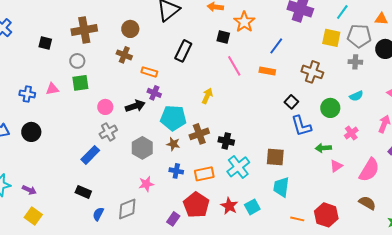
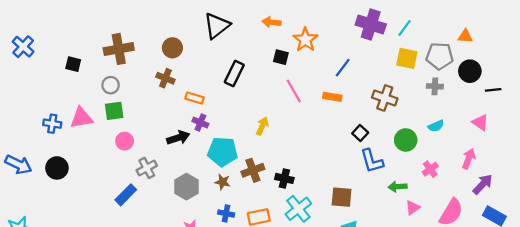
cyan line: (342, 12) -> (405, 28), moved
pink triangle: (52, 89) -> (81, 118), size x1.5
pink circle: (105, 107) -> (125, 141), moved

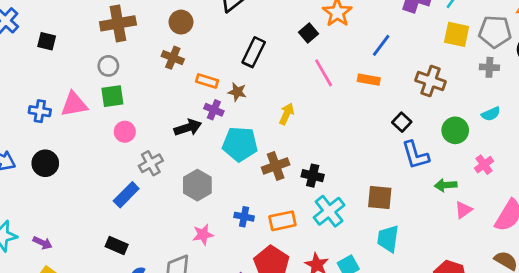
black square: (281, 57) -> (308, 33), turned 35
black square: (73, 64) -> (47, 41), moved
brown star: (223, 182) -> (237, 92), moved

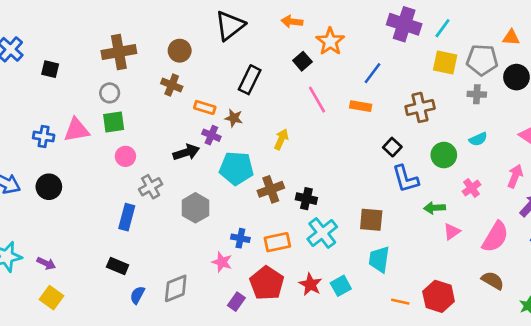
brown cross: (431, 81) -> (420, 107), turned -32
blue rectangle: (126, 195) -> (127, 217), turned -30
pink star: (203, 235) -> (222, 262), moved, turned 30

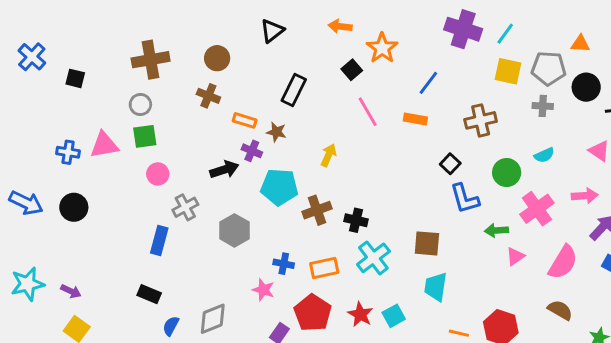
black triangle: (230, 26) -> (272, 31), size x0.7
pink arrow: (515, 176) -> (585, 196), turned 65
pink cross: (472, 188) -> (537, 209), size x1.6

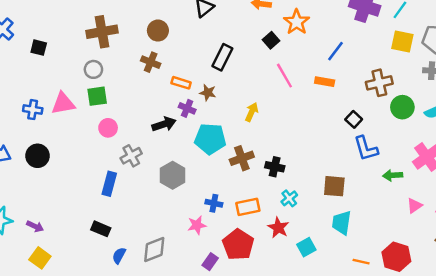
green circle: (507, 173) -> (402, 107), moved
pink triangle: (515, 256) -> (415, 206), moved
cyan cross: (373, 258) -> (289, 198), size x0.6
pink star: (263, 290) -> (197, 225), turned -30
red star: (360, 314) -> (278, 228), moved

